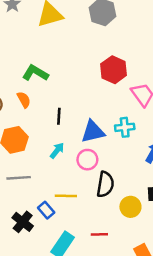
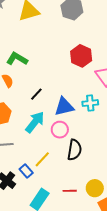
black line: (59, 116) -> (36, 94), turned 40
cyan arrow: (57, 150) -> (35, 122), size x1.6
yellow line: (66, 196) -> (42, 159), turned -48
yellow circle: (130, 207) -> (95, 188), moved

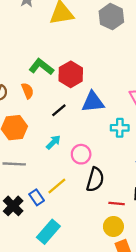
red hexagon: (81, 56) -> (71, 74), moved
blue triangle: (64, 107) -> (93, 102), moved
cyan arrow: (35, 122) -> (53, 142), size x0.6
red line: (70, 191) -> (117, 204), moved

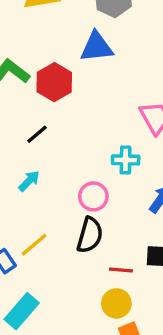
blue triangle: (93, 102) -> (97, 47), moved
pink circle: (81, 154) -> (93, 196), moved

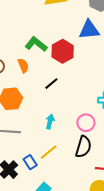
cyan arrow: (29, 181) -> (50, 122), moved, turned -32

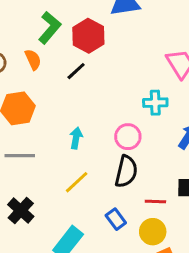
green L-shape: (36, 44) -> (50, 28), turned 95
black line: (51, 84) -> (76, 71), moved
blue rectangle: (30, 162) -> (116, 219), moved

